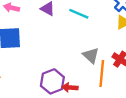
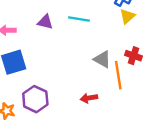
purple hexagon: (52, 81) -> (35, 99), moved

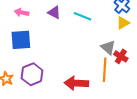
gray triangle: (102, 59) -> (108, 47), moved
red arrow: (89, 98) -> (76, 83), size x1.6

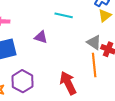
purple triangle: (54, 12) -> (41, 37), moved
red arrow: (76, 83) -> (68, 83), turned 70

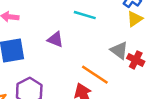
orange line: (94, 65) -> (95, 75), moved, turned -55

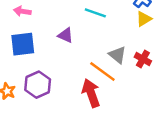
gray triangle: (119, 50) -> (117, 55), moved

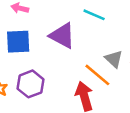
purple triangle: (66, 35) -> (62, 36), size x1.6

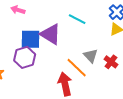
blue square: (18, 42) -> (30, 39), moved
purple hexagon: (31, 84) -> (25, 57), moved

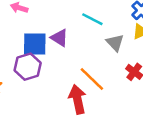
purple triangle: (50, 34) -> (59, 38), size x0.7
gray triangle: (91, 56) -> (115, 43), moved

